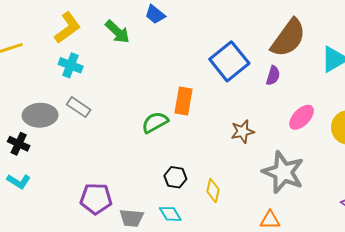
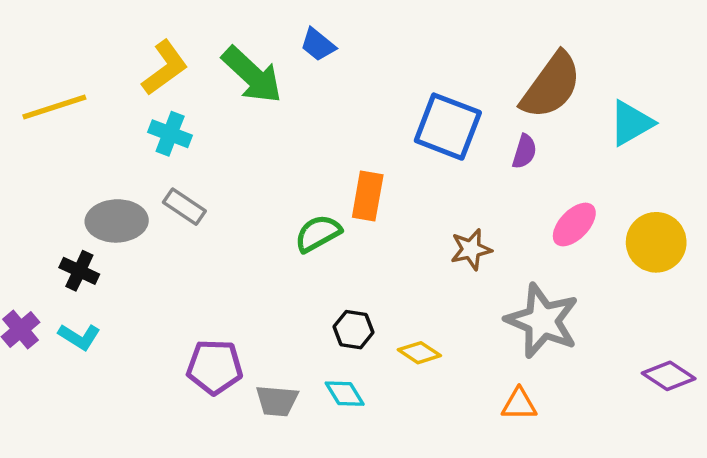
green arrow: (117, 32) -> (252, 75), size x1.4
blue square: (229, 61) -> (448, 127), turned -30
yellow diamond: (213, 191) -> (419, 353), turned -70

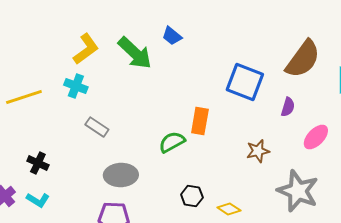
yellow line: (54, 107) -> (24, 97), moved
cyan cross: (170, 134) -> (76, 86), moved
purple semicircle: (524, 151) -> (288, 107), moved
gray ellipse: (117, 221) -> (121, 175), moved

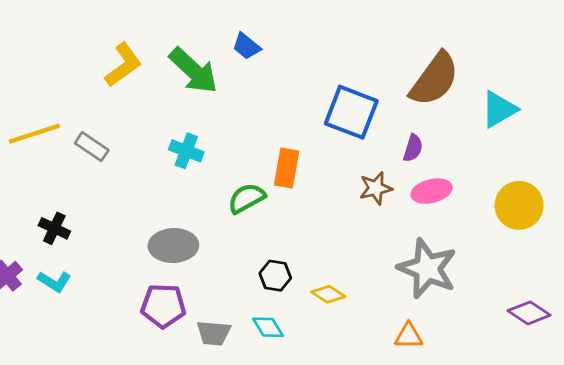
cyan cross: (76, 86) -> (186, 151), moved
gray rectangle: (97, 127) -> (92, 147), moved
pink ellipse: (316, 137) -> (432, 191), moved, turned 32
brown star: (258, 151) -> (376, 188), moved

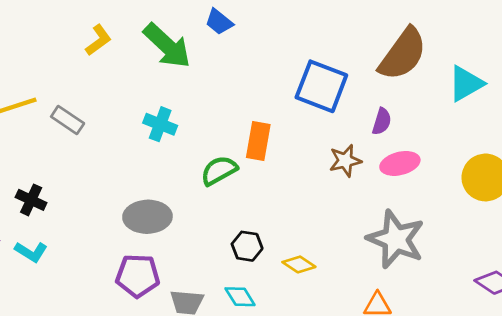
yellow L-shape: (123, 65) -> (98, 40), size x0.7

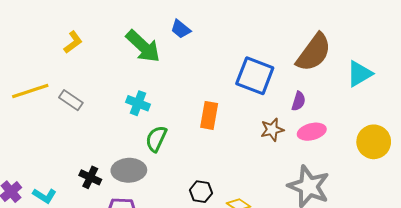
yellow L-shape: (98, 40) -> (73, 42), moved
green semicircle: (219, 170) -> (156, 139), moved, turned -36
black cross: (31, 200) -> (90, 177), moved

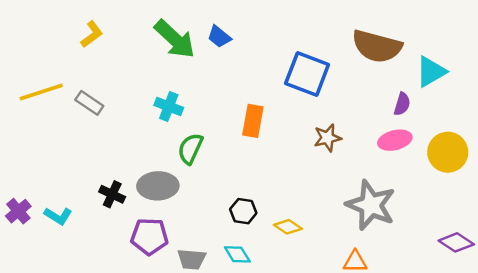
blue trapezoid: (181, 29) -> (219, 37), moved
brown semicircle: (314, 52) -> (377, 46), turned 69
purple semicircle: (299, 101) -> (402, 104), moved
pink ellipse: (312, 132) -> (395, 140), moved

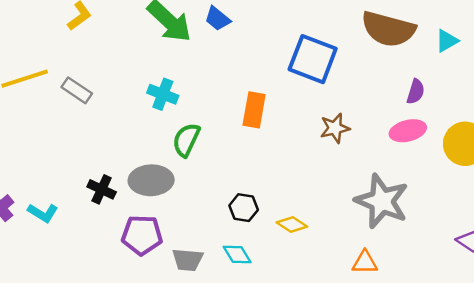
cyan triangle: (431, 72) -> (447, 41), moved, size x0.7

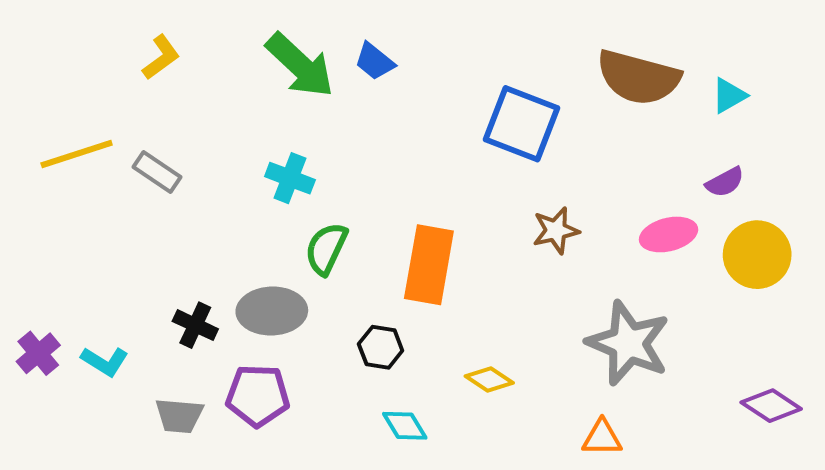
purple semicircle: (416, 92) -> (725, 182), moved, turned 45
orange rectangle: (254, 110) -> (429, 265), moved, size x1.4
black hexagon: (244, 208) -> (381, 347), moved
gray trapezoid: (188, 260) -> (179, 416), moved

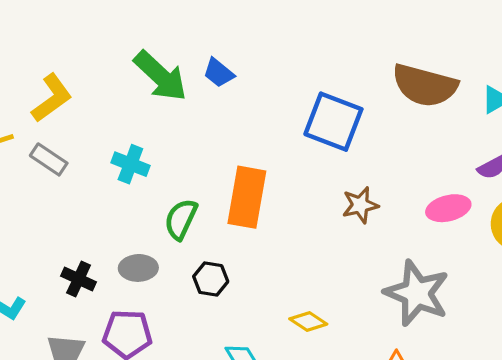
yellow L-shape: (161, 57) -> (52, 98), moved, size x1.4
cyan cross: (290, 178) -> (130, 164), moved
orange rectangle: (429, 265) -> (247, 197), moved
gray ellipse: (272, 311) -> (138, 268), size x0.7
black hexagon: (381, 347) -> (211, 279), moved

